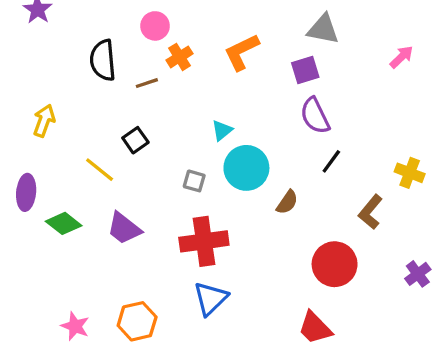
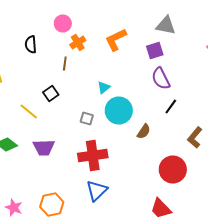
black semicircle: (103, 60) -> (31, 44), size x0.7
brown line: (147, 83) -> (65, 64), moved, turned -64
purple trapezoid: (124, 228) -> (44, 148), turned -40

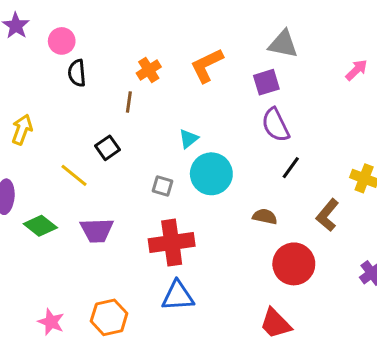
pink circle: (63, 24) -> (62, 41), moved
brown semicircle: (144, 132) -> (265, 217), moved, turned -112
blue triangle: (97, 190) -> (178, 296), turned 40

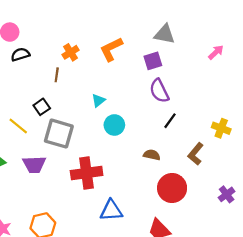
black semicircle: (77, 73) -> (20, 54), turned 78
cyan circle: (211, 174) -> (114, 125), size x0.7
gray square: (162, 186) -> (59, 134), moved, size x2.0
blue triangle: (178, 296) -> (111, 210), moved

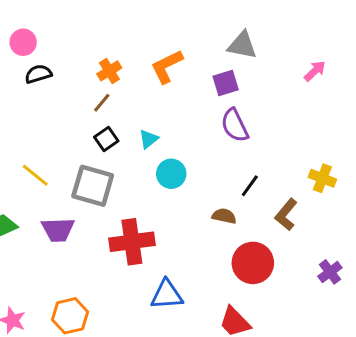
brown line: (57, 75) -> (102, 103), moved, turned 32
black square: (42, 107) -> (106, 139), moved
black line: (170, 121) -> (250, 186), moved

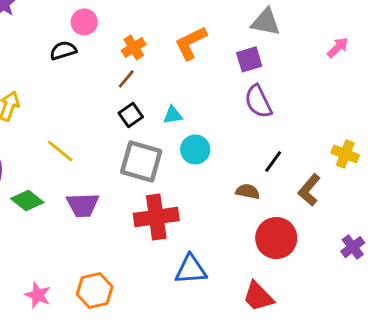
pink circle: (23, 42) -> (84, 22), moved
cyan triangle: (149, 139) -> (173, 115), turned 30
gray square: (93, 186) -> (141, 161), moved

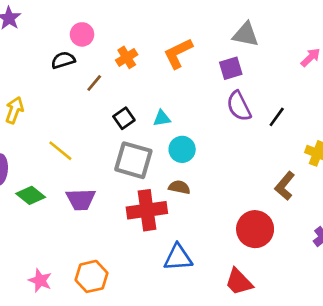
brown line: (126, 79) -> (94, 83), moved
black line: (273, 161) -> (277, 117), moved
brown semicircle: (248, 192) -> (179, 187), moved

